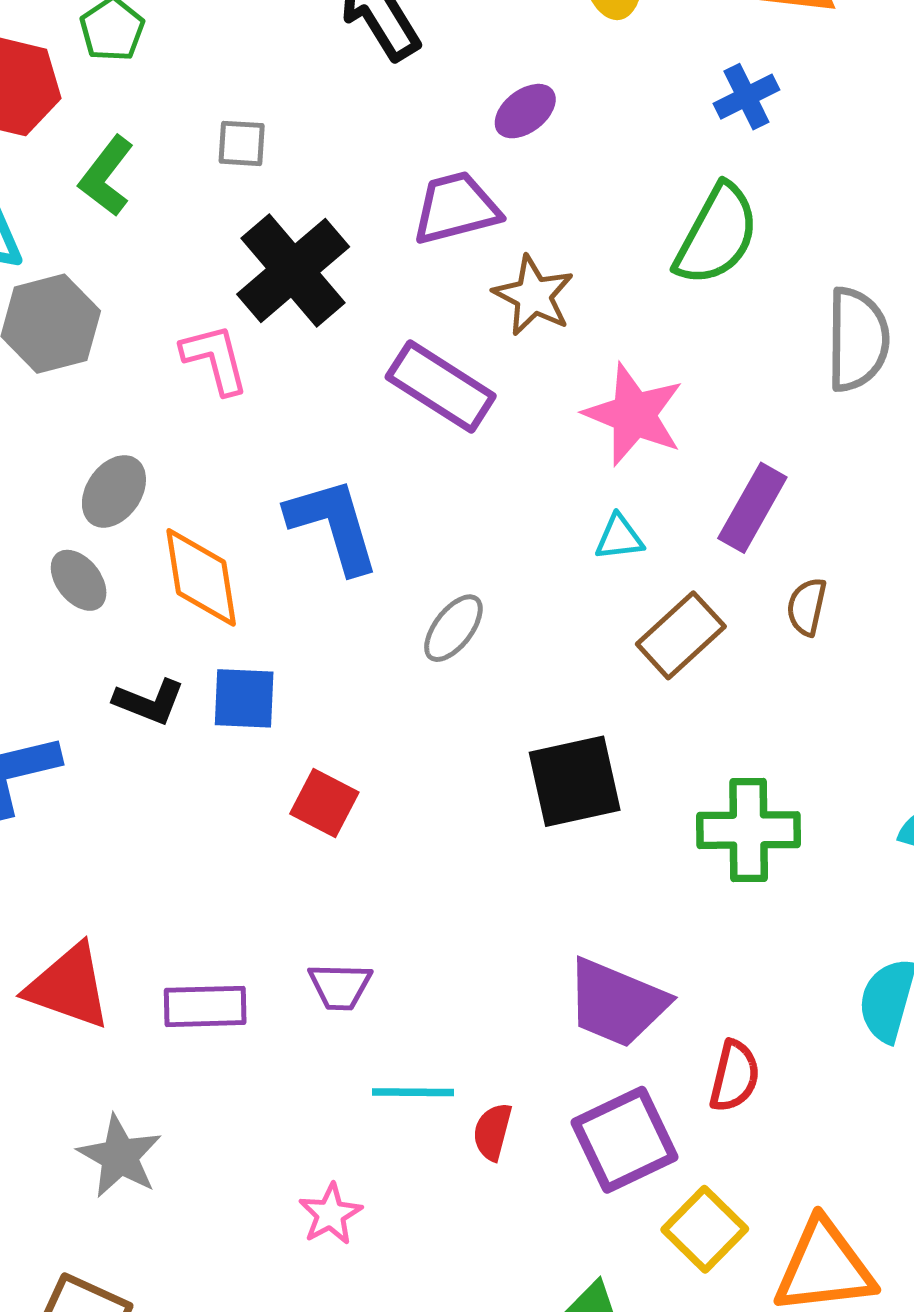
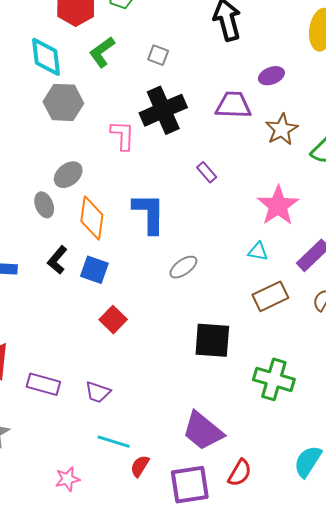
brown star: (533, 296) -> (282, 129), moved
purple rectangle: (441, 387) -> (207, 172), size x0.5
black L-shape: (149, 702) -> (57, 260), turned 92

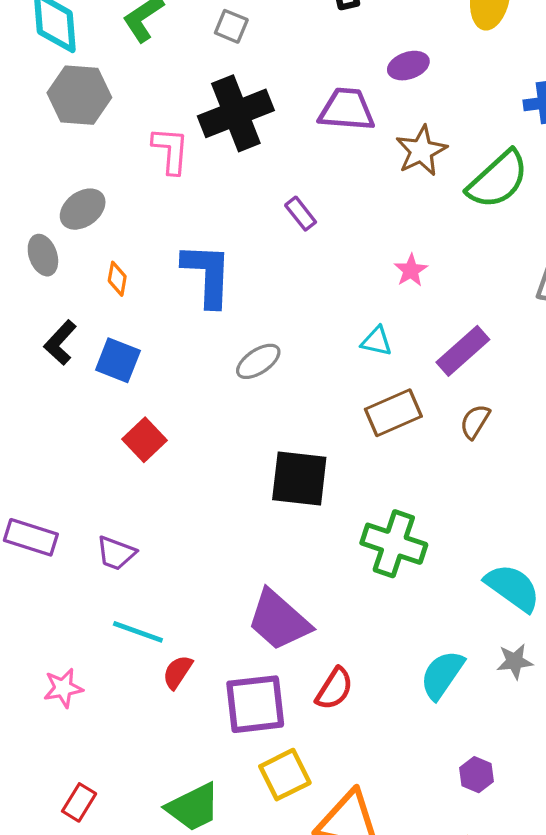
pink star: (278, 206) -> (411, 270), size x0.5
orange diamond: (92, 218) -> (117, 279), size x0.5

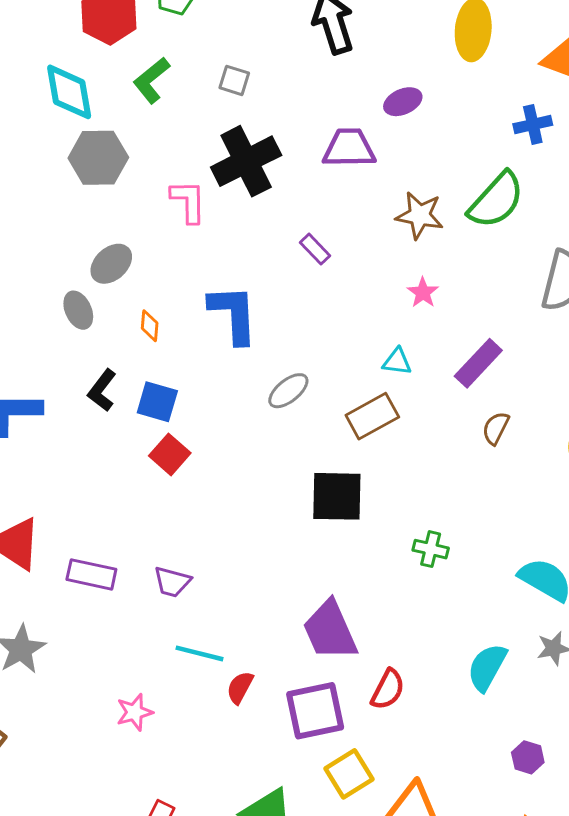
brown star: (421, 151) -> (420, 215), moved, turned -30
brown rectangle: (393, 413) -> (372, 416), moved
red square: (145, 440) -> (170, 454), moved
green cross: (394, 544) -> (431, 549), size x0.6
purple trapezoid: (279, 620) -> (330, 630), turned 30

